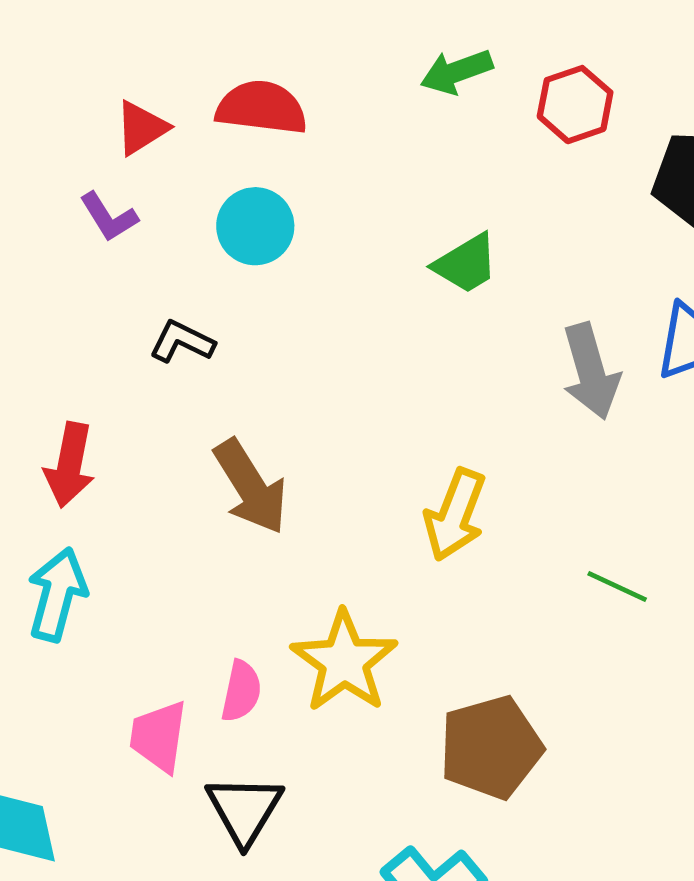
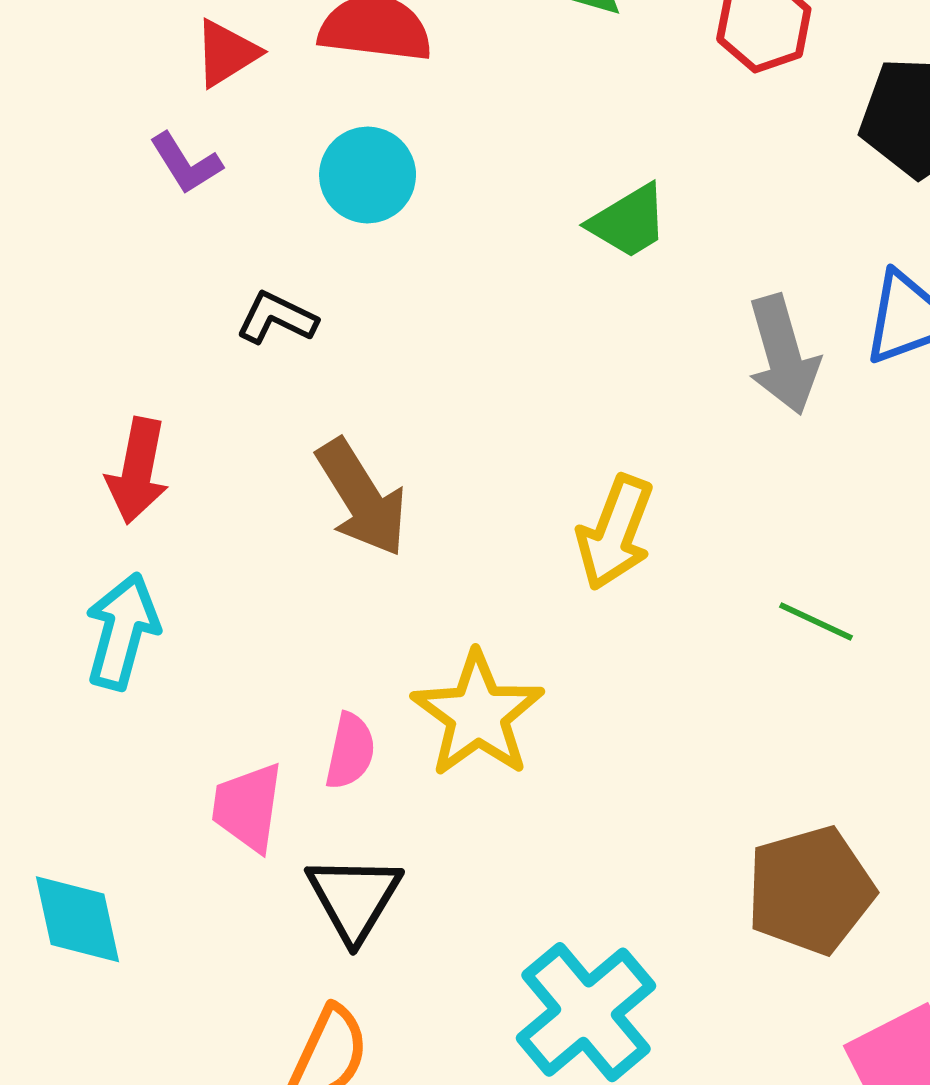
brown pentagon: (491, 747) -> (810, 890), moved

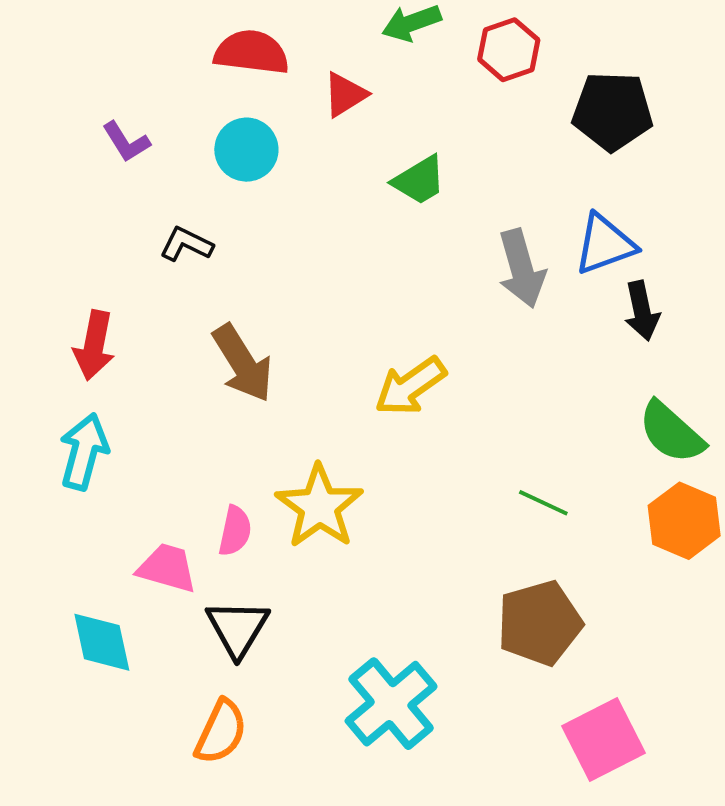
red triangle: (226, 53) -> (345, 95), moved
yellow arrow: (615, 533) -> (410, 386), turned 34
green line: (816, 622) -> (543, 503), moved
pink trapezoid: (248, 807) -> (167, 568), turned 98
cyan diamond: (78, 919) -> (102, 642), moved

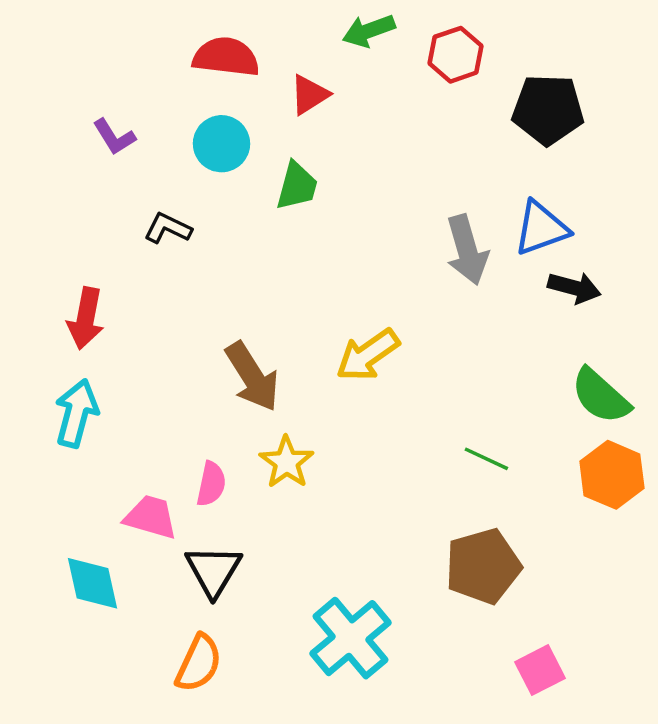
green trapezoid: (419, 180) -> (297, 186), moved, turned -44
black arrow: (642, 311) -> (574, 288), turned -63
brown arrow: (243, 363) -> (252, 377), moved
yellow star: (319, 507) -> (287, 462), size x0.7
pink square: (603, 739) -> (540, 670), size x0.7

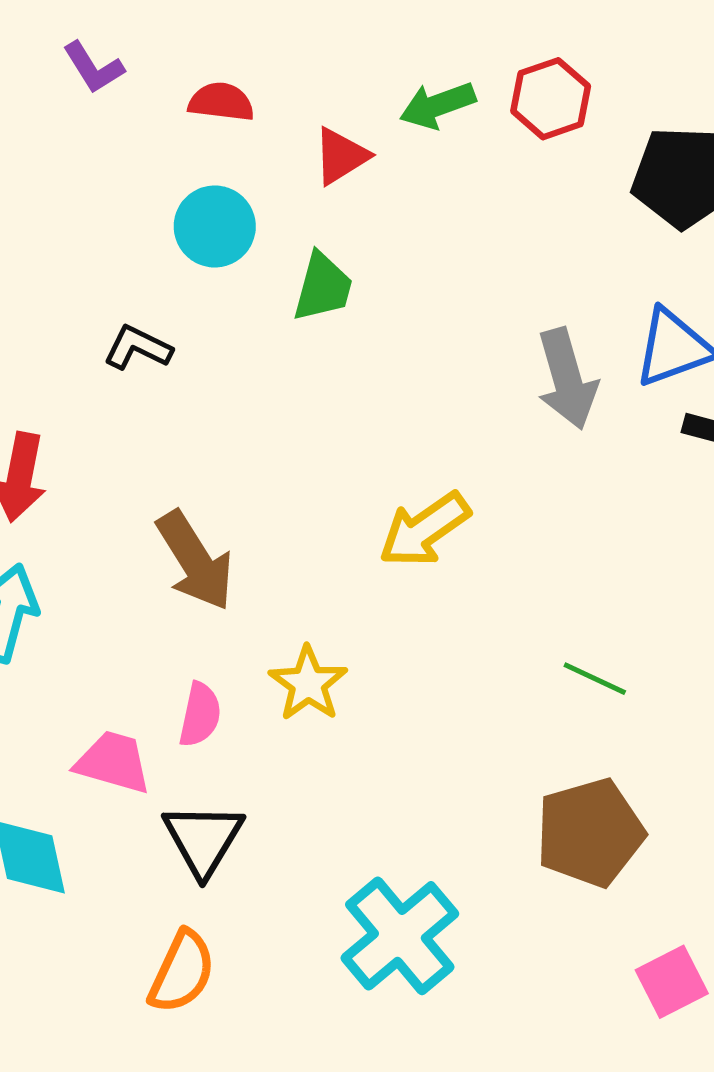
green arrow: (369, 31) -> (438, 105), moved
red semicircle: (226, 57) -> (221, 102), size x0.7
purple L-shape: (114, 137) -> (93, 68), moved
brown arrow: (252, 377) -> (195, 561), moved

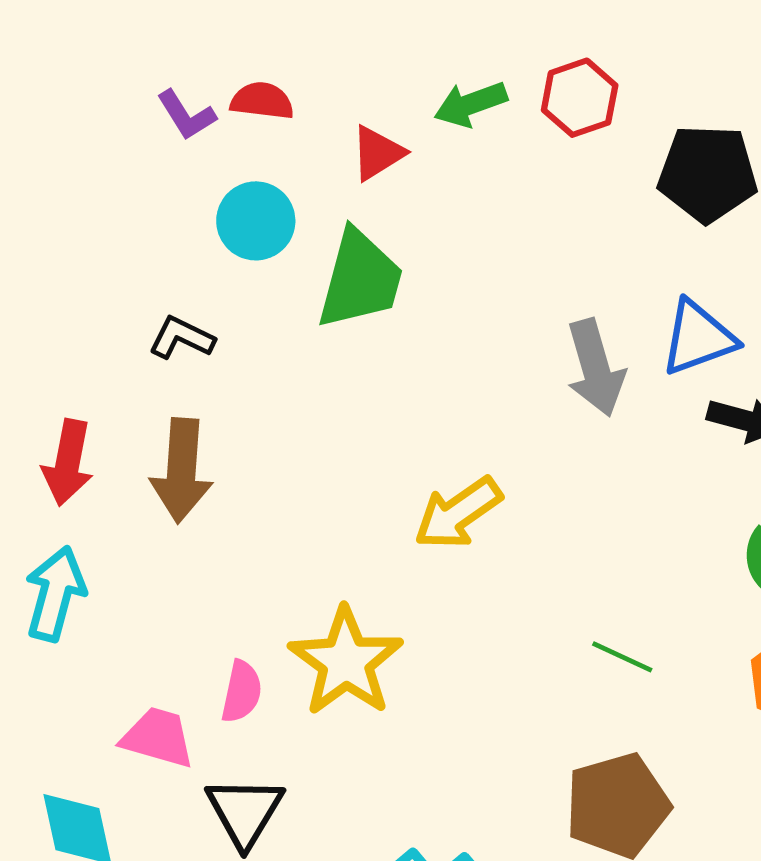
purple L-shape: (93, 68) -> (186, 115), moved
green trapezoid: (323, 287) -> (360, 279), size x1.5
brown arrow: (195, 561) -> (182, 470), moved, turned 36
yellow star: (308, 684) -> (346, 662), size x1.5

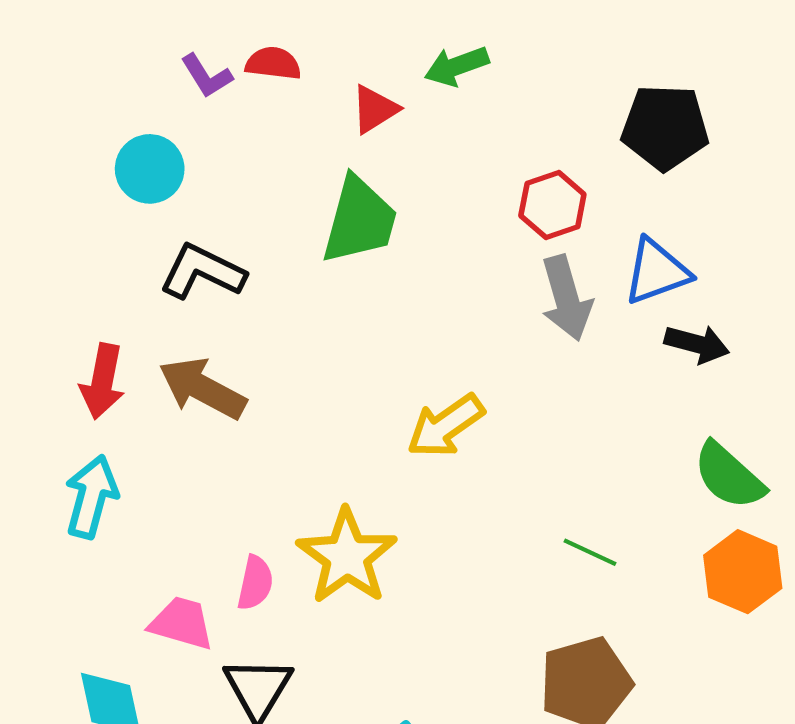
red hexagon: (580, 98) -> (552, 205), moved
cyan circle: (256, 221) -> (150, 169), moved
black L-shape: (182, 338) -> (202, 272), size x1.5
brown arrow: (182, 470) -> (202, 388), turned 114

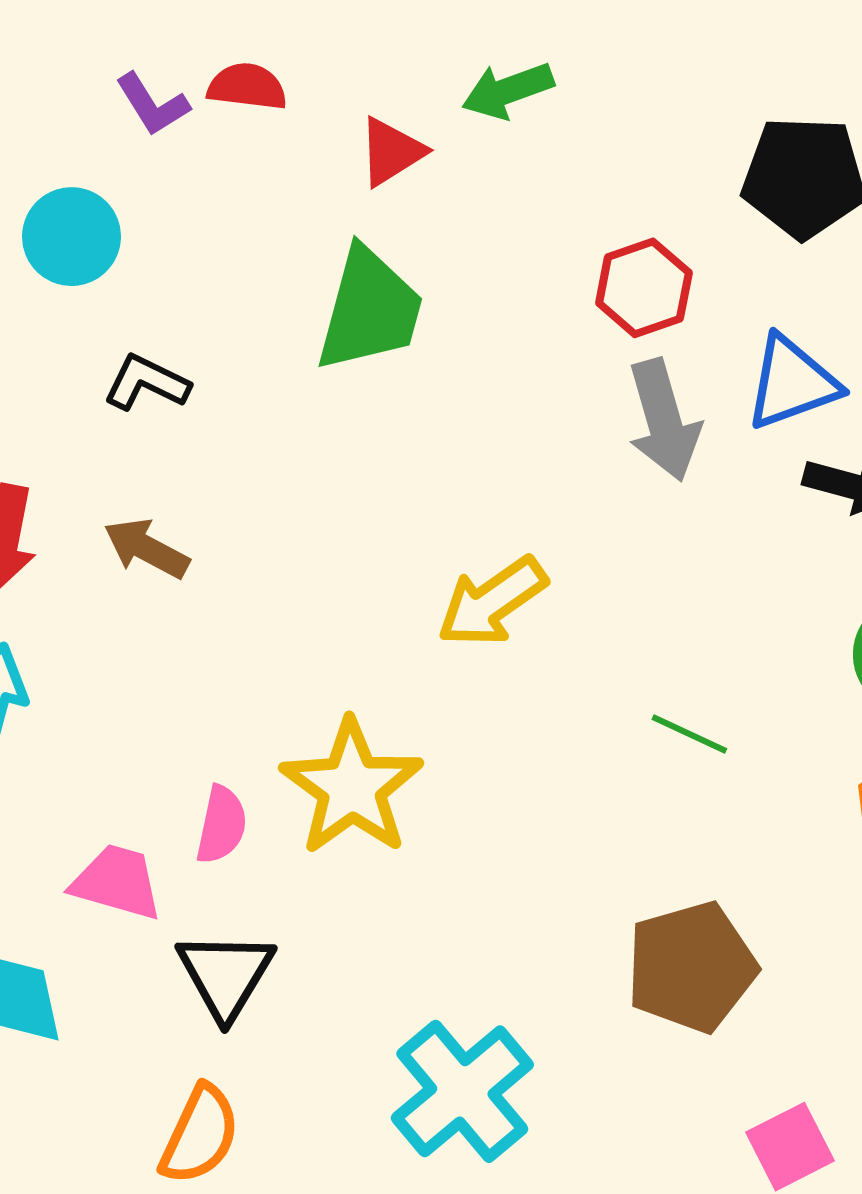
black L-shape: (202, 272) -> (147, 383), size x0.7
brown arrow: (202, 388) -> (147, 548), size x0.7
green line: (590, 552) -> (689, 734), moved

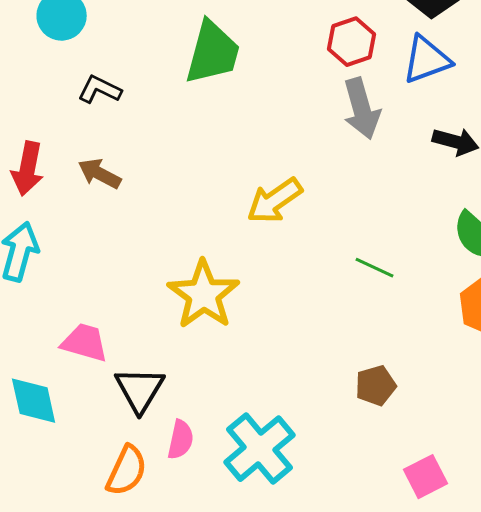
blue triangle: (792, 383) -> (427, 60), moved
pink semicircle: (222, 825) -> (181, 440), moved
brown pentagon: (691, 967) -> (376, 386), size x0.6

